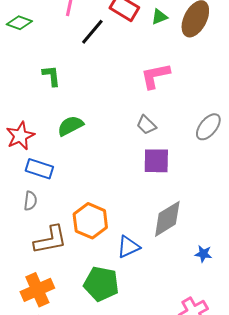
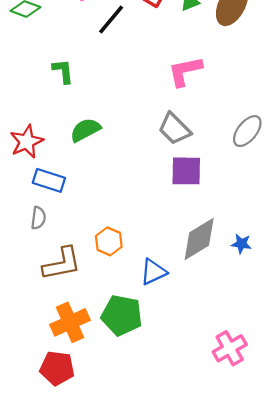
gray trapezoid: (146, 125) -> (175, 129), size x1.4
orange hexagon: (90, 221) -> (109, 241), size x0.7
blue star: (203, 254) -> (241, 244), moved
orange cross: (37, 290) -> (70, 322), moved

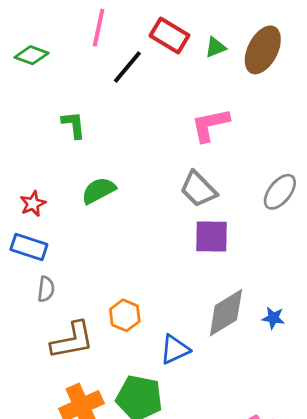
red star: (27, 142) -> (33, 204), size x0.7
blue rectangle: (49, 180) -> (29, 247), moved

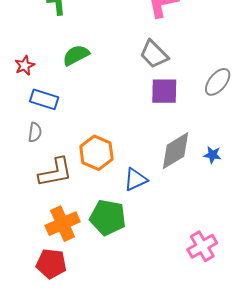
gray ellipse: (280, 192) -> (218, 82), moved
blue rectangle: (29, 247) -> (44, 99), moved
orange hexagon: (125, 315) -> (96, 153), size x1.4

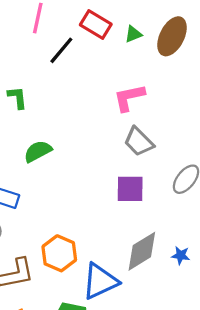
gray trapezoid: (154, 54) -> (139, 142), moved
blue triangle: (135, 179) -> (100, 281), size x1.5

